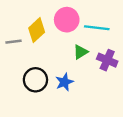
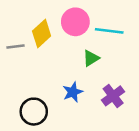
purple cross: (107, 60) -> (113, 96), moved, turned 30
black circle: (35, 80) -> (34, 112), moved

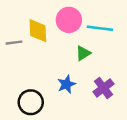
yellow diamond: (42, 34) -> (38, 31), turned -50

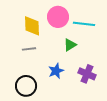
gray line: (14, 43) -> (29, 49), moved
purple cross: (103, 88) -> (87, 74), turned -30

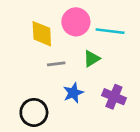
gray line: (29, 49) -> (56, 64), moved

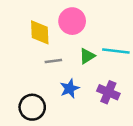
cyan line: (110, 31) -> (116, 51), moved

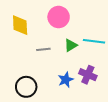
yellow diamond: (40, 32) -> (20, 25), moved
blue star: (70, 88) -> (66, 80), moved

